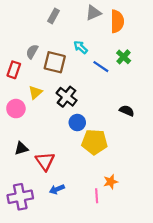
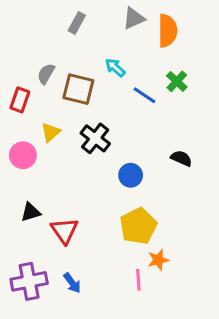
blue circle: (77, 123) -> (131, 175), moved
yellow pentagon: (94, 142) -> (138, 226), moved, turned -30
blue arrow: (57, 189) -> (72, 283), moved, turned -104

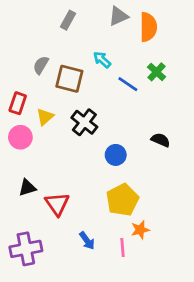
red rectangle: (20, 100) -> (18, 103), moved
blue arrow: (72, 283) -> (87, 241), moved

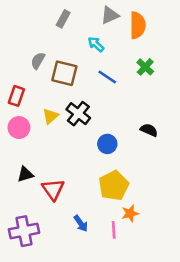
cyan arrow: (102, 60) -> (96, 44), moved
blue line: (128, 84) -> (107, 77), moved
yellow triangle: (45, 117) -> (51, 116), moved

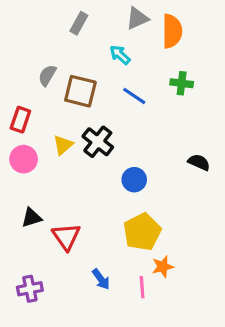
green cross: (145, 67) -> (182, 83), turned -36
black semicircle: (149, 130) -> (199, 162), moved
purple cross: (24, 231) -> (30, 289), size x0.7

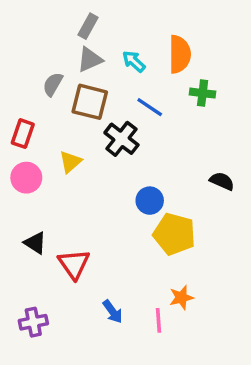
gray triangle: (137, 18) -> (90, 60), moved
orange semicircle: (172, 31) -> (180, 54), moved
black cross: (98, 142) -> (121, 139), moved
black triangle: (31, 218) -> (35, 243), turned 50
yellow pentagon: (142, 232) -> (174, 234), moved, turned -30

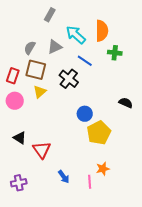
gray triangle: (90, 60) -> (55, 47), moved
cyan arrow: (134, 61) -> (76, 35), size x1.5
brown square: (90, 102) -> (36, 70), moved
yellow pentagon: (174, 234) -> (99, 133), turned 30

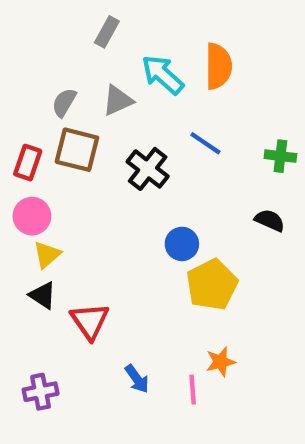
green cross: (115, 53) -> (280, 156), moved
blue line: (85, 61) -> (205, 143), moved
yellow triangle: (40, 92) -> (47, 255), moved

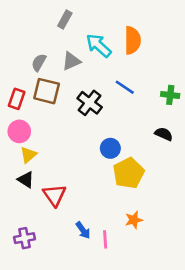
pink line: (193, 390) -> (105, 239), moved

